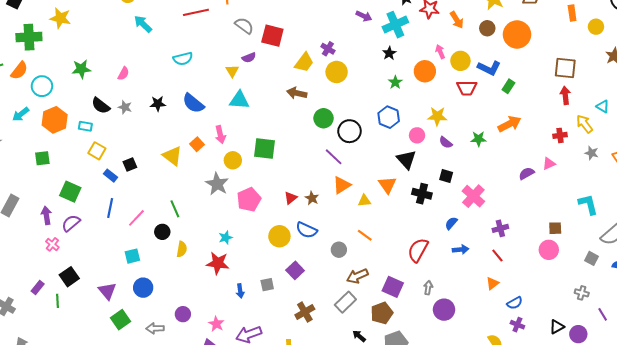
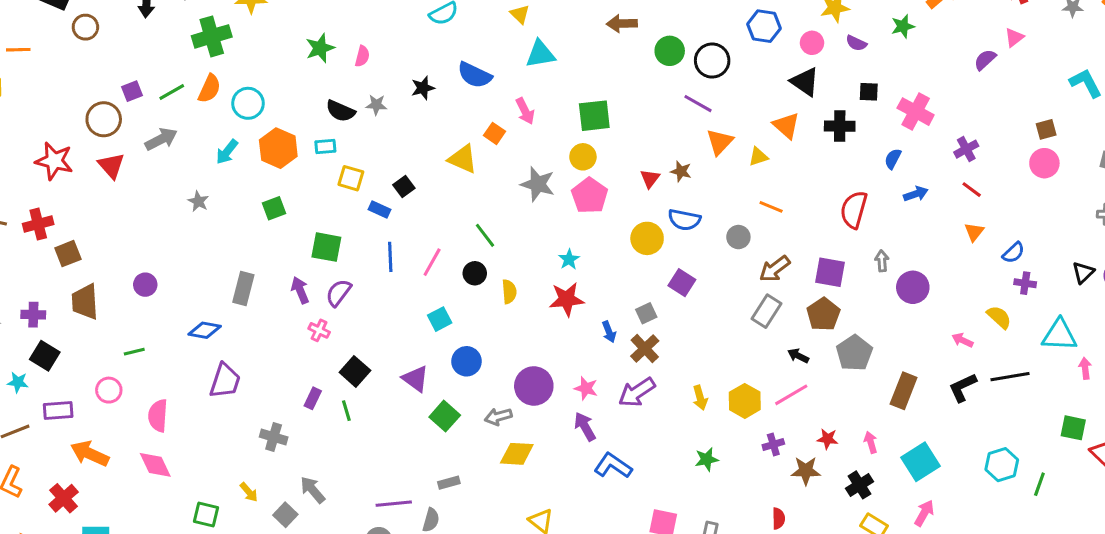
green star: (81, 69) -> (320, 48), moved
yellow circle: (233, 160) -> (583, 157), moved
brown cross: (305, 312) -> (645, 348), moved
purple circle: (183, 314) -> (534, 386), size x1.6

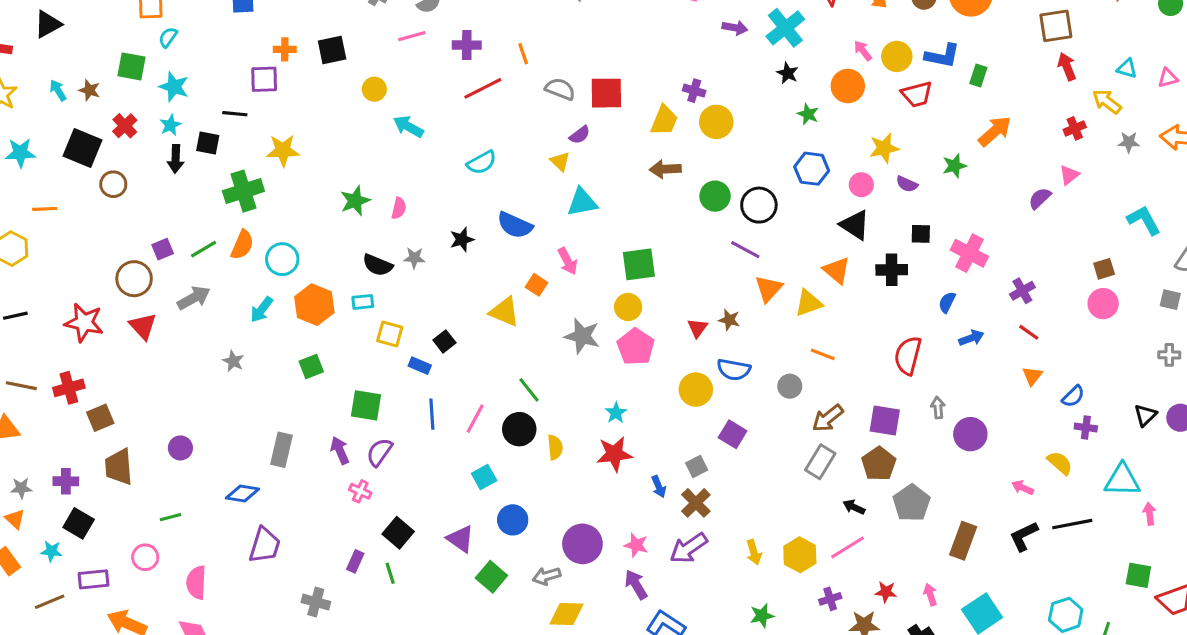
yellow triangle: (758, 157) -> (809, 303), size x1.4
black circle: (475, 273) -> (519, 429), size x1.4

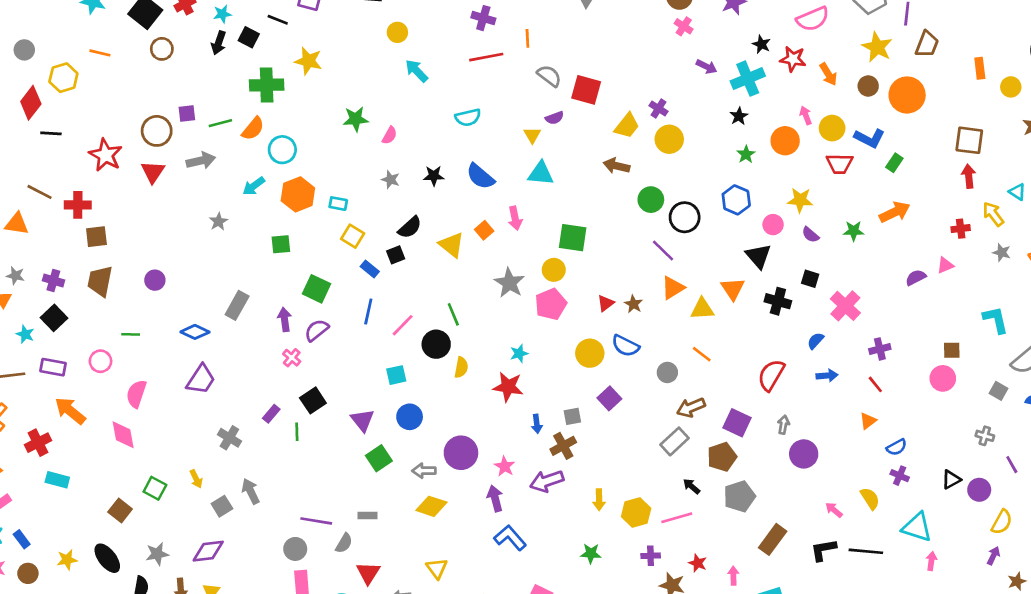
black semicircle: (378, 265) -> (410, 227), moved, turned -80

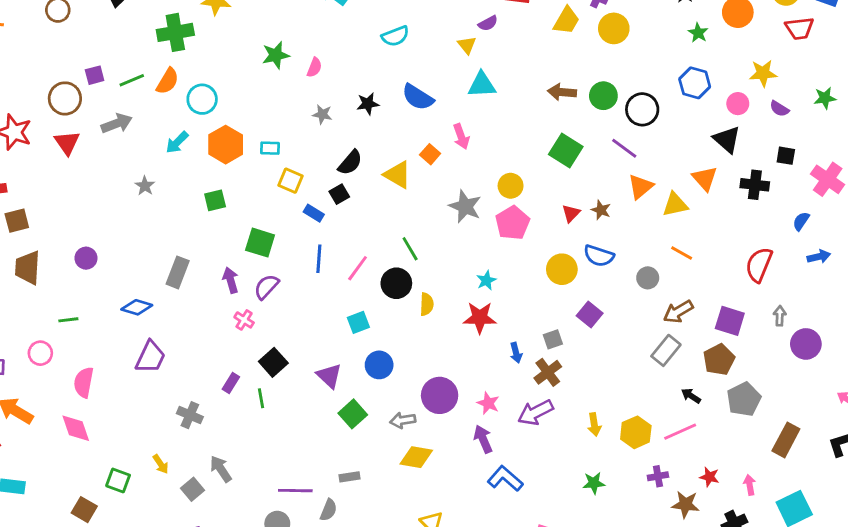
brown arrow: (616, 166) -> (562, 92), moved
green square: (573, 238) -> (566, 151), moved, turned 32

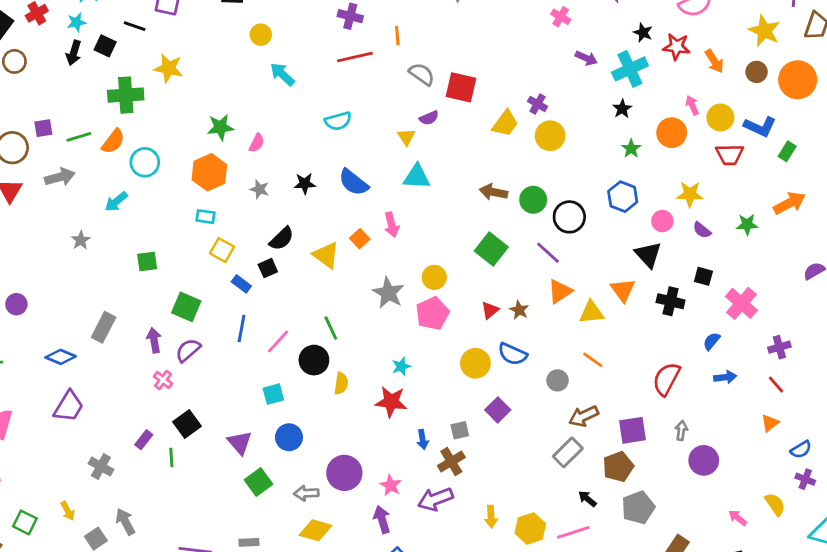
orange hexagon: (226, 145) -> (209, 172), moved
purple square: (730, 321) -> (633, 430), turned -32

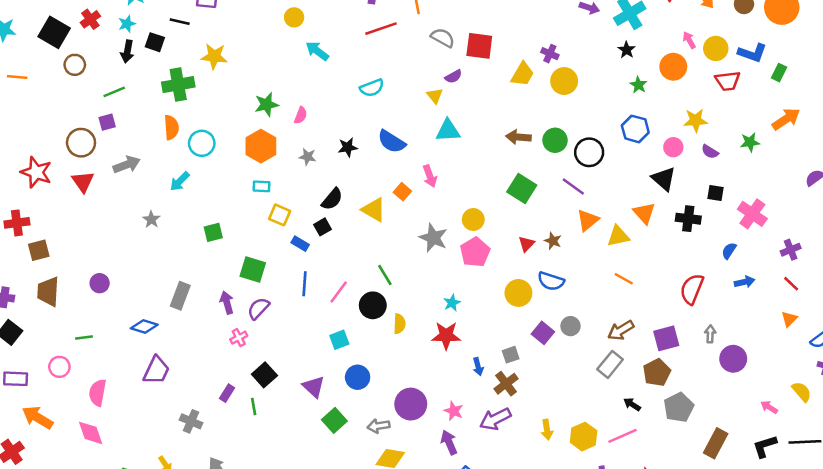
green line: (79, 137) -> (114, 92), moved
orange semicircle: (113, 141) -> (171, 127), turned -35
pink cross: (163, 380) -> (239, 338), turned 30
gray circle: (558, 380) -> (570, 326), moved

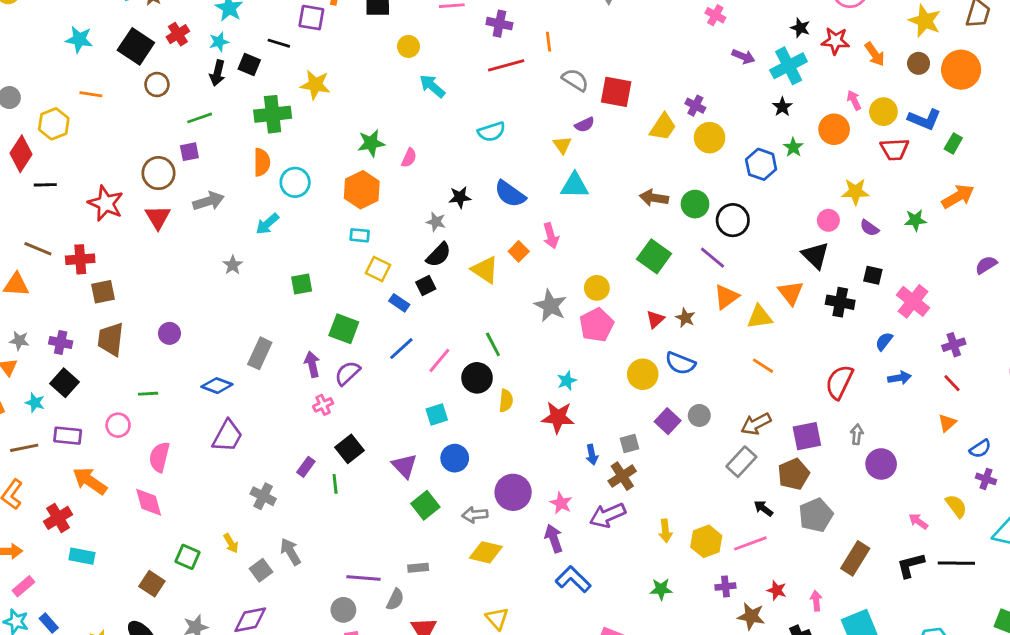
blue hexagon: (635, 129) -> (761, 164), moved
gray star: (308, 157) -> (436, 222), moved
blue line: (305, 284) -> (401, 349), turned 40

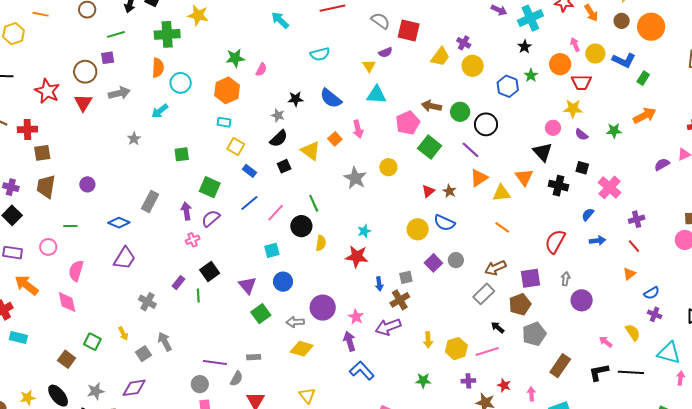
red trapezoid: (895, 149) -> (581, 82), moved
black square: (426, 286) -> (284, 166), moved
pink pentagon: (597, 325) -> (408, 123), moved

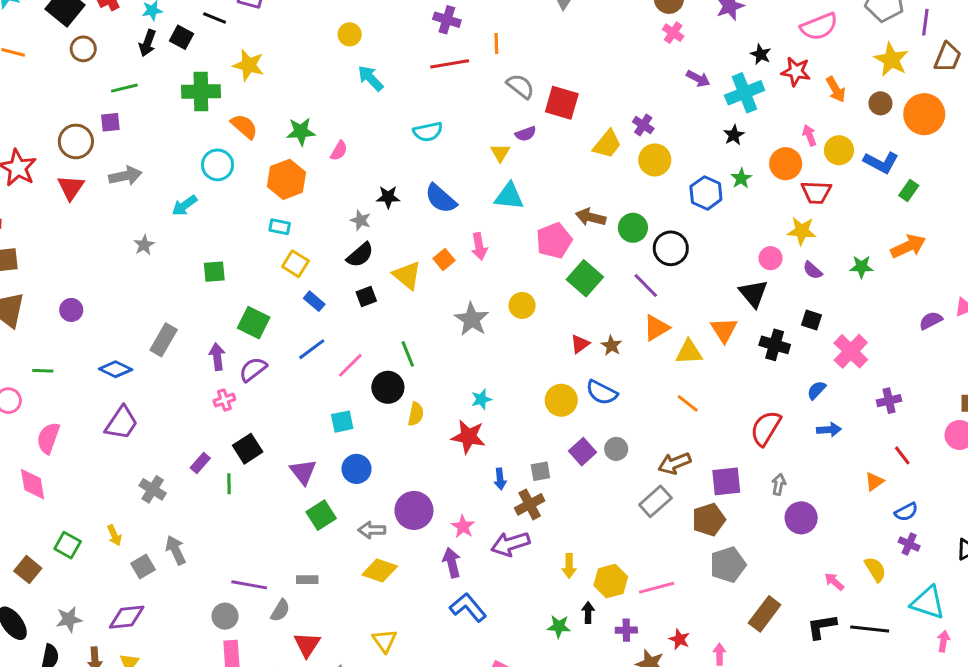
orange semicircle: (158, 68) -> (244, 126), moved, turned -54
red line: (634, 246) -> (902, 455), moved
black arrow: (498, 327) -> (588, 613), moved, turned 48

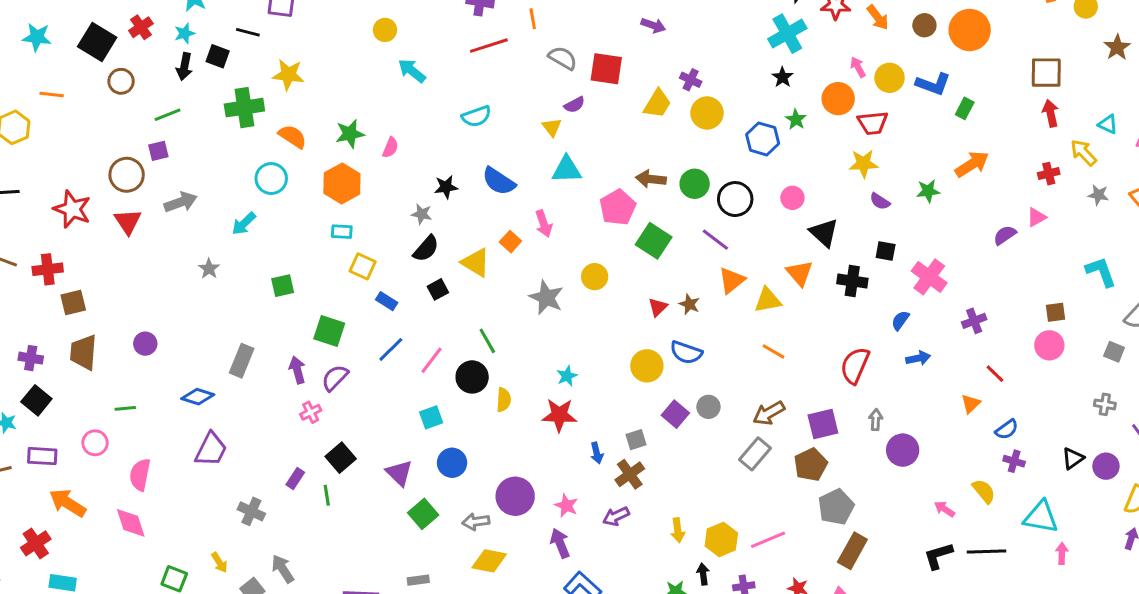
purple arrow: (698, 79) -> (653, 25), moved
pink circle: (771, 258) -> (792, 198), moved
purple arrow: (510, 544) -> (616, 516), size x0.7
brown rectangle: (765, 614) -> (852, 551), moved

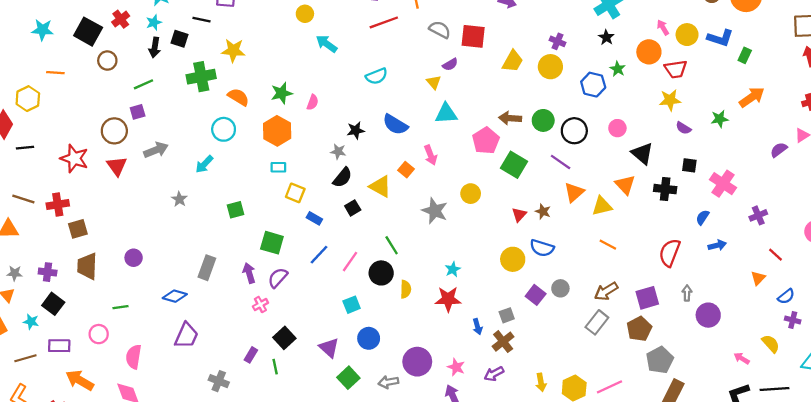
purple cross: (691, 80) -> (557, 41), moved

